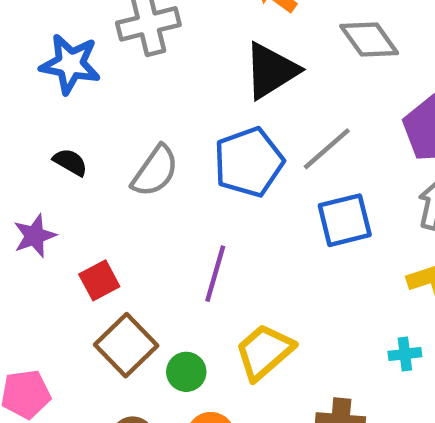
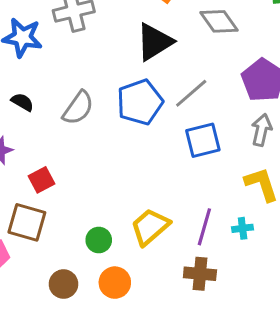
purple line: (215, 274) -> (204, 227), moved
brown square: (126, 345) -> (27, 222), moved, turned -30

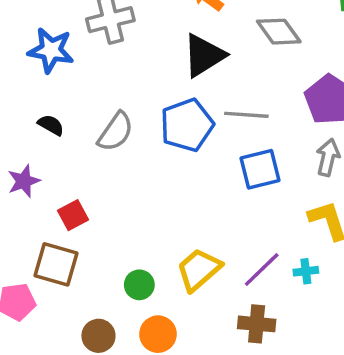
gray line: (191, 93) -> (246, 115), turned 45
purple line: (204, 227) -> (262, 270), turned 30

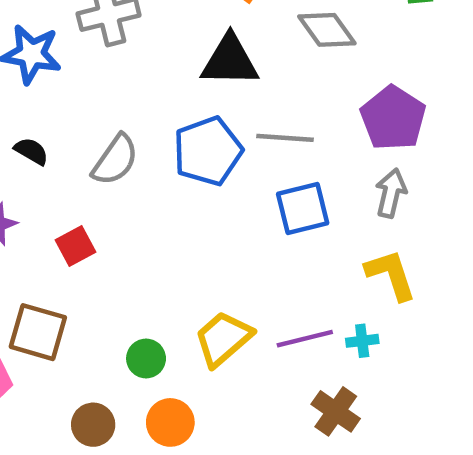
black triangle: (204, 55) -> (230, 61), turned 33
red square: (73, 215) -> (75, 246), moved
purple line: (262, 270) -> (305, 339), turned 30
brown cross: (257, 324) -> (336, 411), moved, turned 30

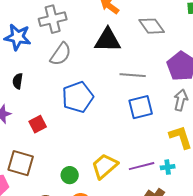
black semicircle: (31, 151) -> (18, 81), turned -112
blue pentagon: (208, 151) -> (78, 97), moved
gray semicircle: (115, 160) -> (61, 54), moved

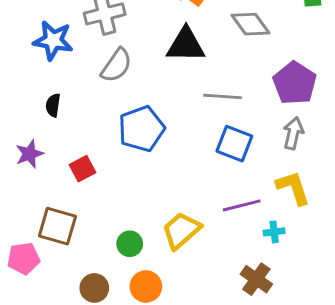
blue square: (141, 107) -> (234, 144), turned 35
purple line: (142, 166) -> (242, 205), moved

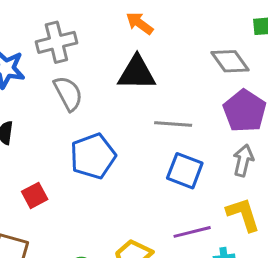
gray diamond: (251, 24) -> (230, 61), moved
gray semicircle: (116, 65) -> (68, 93), turned -63

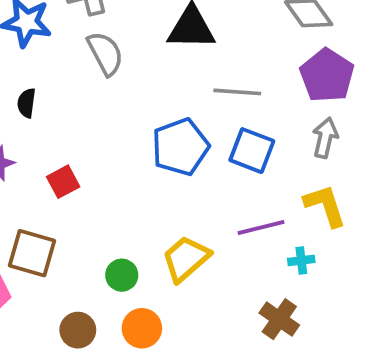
blue pentagon: (93, 156) -> (180, 147), moved

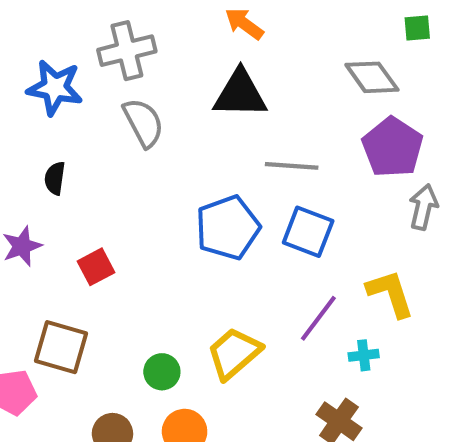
gray arrow: (325, 138) -> (423, 207), moved
purple line: (261, 228) -> (318, 318), turned -39

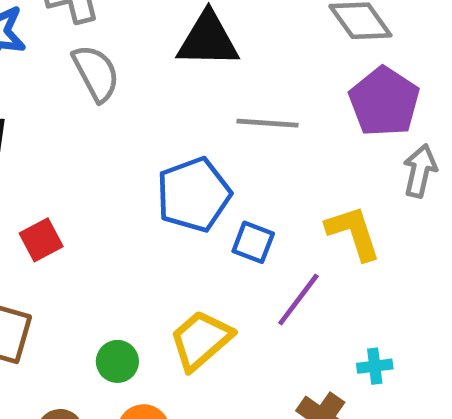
blue square: (308, 232) -> (253, 242), moved, size x0.7
yellow L-shape: (390, 294) -> (353, 233), moved
cyan cross: (364, 355) -> (375, 366), moved

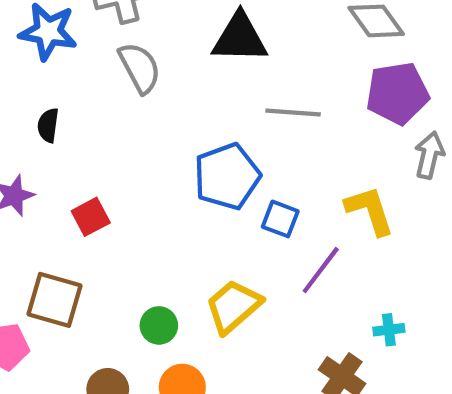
purple pentagon: (384, 102) -> (397, 93), turned 30

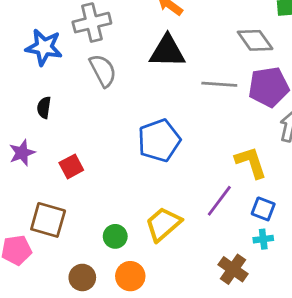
gray line: (293, 112) -> (219, 84), moved
blue square: (280, 219) -> (263, 209), moved

